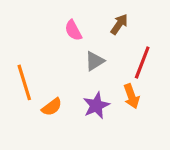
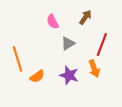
purple star: (96, 105) -> (69, 75), turned -30

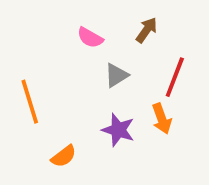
pink semicircle: (53, 22) -> (90, 38), turned -32
orange semicircle: (37, 76) -> (64, 156), moved

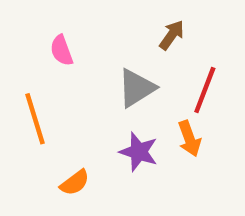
pink semicircle: (90, 38) -> (62, 50), moved, turned 40
gray triangle: (116, 75) -> (136, 88), size x1.4

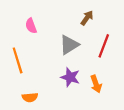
orange arrow: (189, 139) -> (96, 84), moved
orange semicircle: (75, 183) -> (30, 97), moved, turned 32

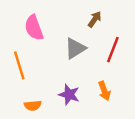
pink semicircle: (31, 26) -> (34, 28), size x1.5
purple star: (70, 77) -> (69, 95), moved

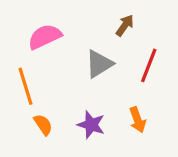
pink semicircle: (34, 28) -> (45, 37), turned 85
orange semicircle: (33, 106) -> (43, 125), moved, turned -119

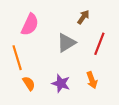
pink semicircle: (45, 37) -> (30, 25), turned 140

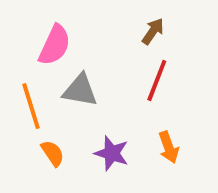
gray triangle: (66, 43) -> (80, 90), moved, turned 42
red line: (99, 44) -> (157, 80), moved

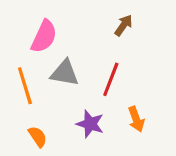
red line: (157, 80) -> (111, 79), moved
orange semicircle: (53, 153) -> (38, 137), moved

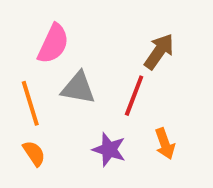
brown arrow: (123, 25) -> (159, 51), moved, size x1.4
orange semicircle: (38, 137) -> (34, 153), moved

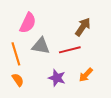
red line: (134, 96) -> (70, 50), turned 55
orange arrow: (165, 144) -> (86, 75), turned 63

